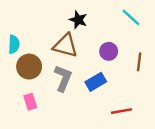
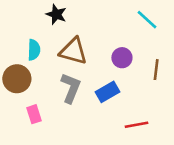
black star: (78, 20) -> (56, 14), moved
cyan semicircle: (14, 44) -> (34, 50), moved
brown circle: (29, 67) -> (17, 79), moved

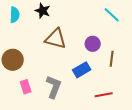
cyan semicircle: (34, 50) -> (15, 15), moved
brown line: (156, 70) -> (112, 59), moved
gray L-shape: (71, 88) -> (54, 87), moved

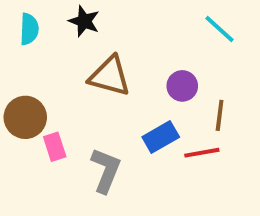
pink rectangle: (26, 87) -> (55, 147), moved
red line: (104, 95) -> (202, 153), moved

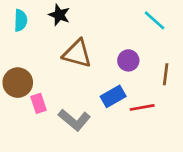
brown line: (220, 115) -> (166, 74), moved
gray L-shape: (106, 170) -> (74, 120), turned 108

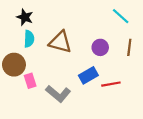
black star: (59, 15) -> (25, 17), moved
cyan semicircle: (21, 20) -> (29, 39), moved
brown line: (166, 74) -> (129, 47), moved

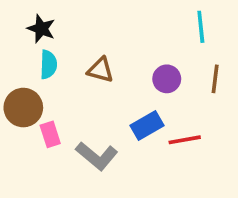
cyan line: (121, 16) -> (201, 27), turned 42
brown triangle: (60, 42) -> (100, 70), size x0.7

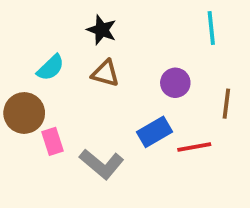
black star: (41, 29) -> (102, 30), moved
cyan semicircle: (48, 65) -> (51, 68), turned 44
brown line: (215, 79) -> (226, 104), moved

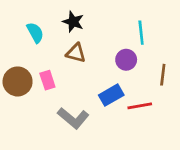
cyan line: (211, 28) -> (141, 33), moved
cyan semicircle: (51, 68) -> (35, 33), moved, turned -75
pink rectangle: (53, 141) -> (47, 80), moved

